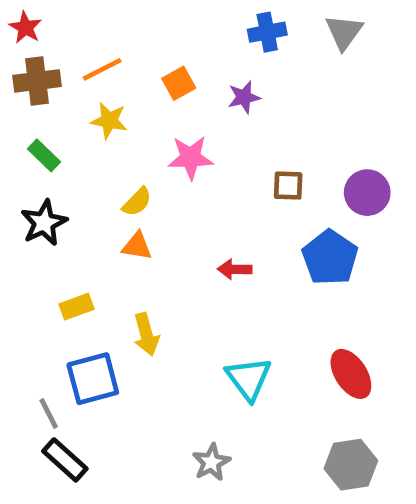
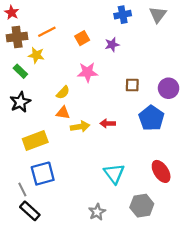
yellow star: (109, 120) -> (36, 55), moved
yellow rectangle: (77, 307) -> (35, 141), size x1.6
yellow arrow: (146, 334) -> (80, 127), moved, turned -84
gray hexagon: (351, 465) -> (142, 206), moved

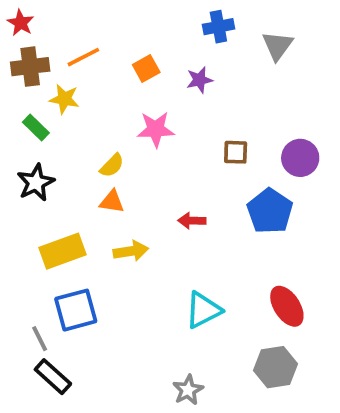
gray triangle: (158, 15) -> (277, 46), moved
yellow arrow: (80, 127) -> (131, 251), moved
cyan triangle: (114, 174) -> (203, 310), turned 40
gray hexagon: (142, 206) -> (275, 367), moved
gray star: (97, 212) -> (188, 390), moved

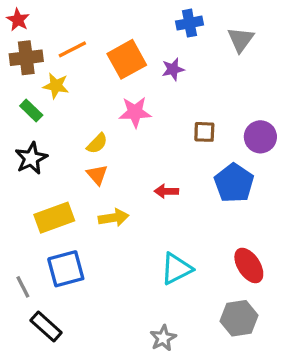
orange square: (146, 68) -> (127, 59), size x1.6
orange triangle: (112, 202) -> (97, 175), turned 40
gray line: (40, 339) -> (23, 287), moved

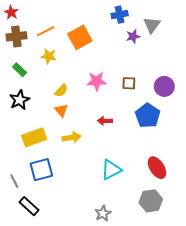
purple star: (173, 69) -> (133, 36), moved
yellow star: (56, 86) -> (49, 56), moved
pink star: (135, 112) -> (97, 81), moved

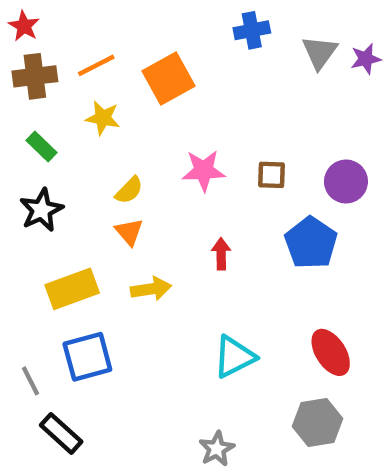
purple star: (133, 36) -> (366, 59), moved
red arrow: (105, 121) -> (221, 254), turned 88

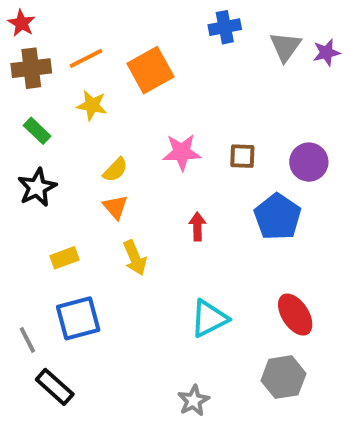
yellow rectangle: (72, 289) -> (64, 258), size x0.6
yellow arrow: (151, 289) -> (135, 258), turned 76

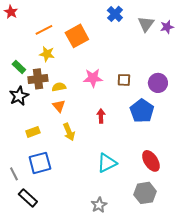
blue cross: (225, 27) -> (115, 14), turned -35
brown cross: (31, 68) -> (38, 79), moved
yellow semicircle: (115, 170) -> (59, 87), turned -144

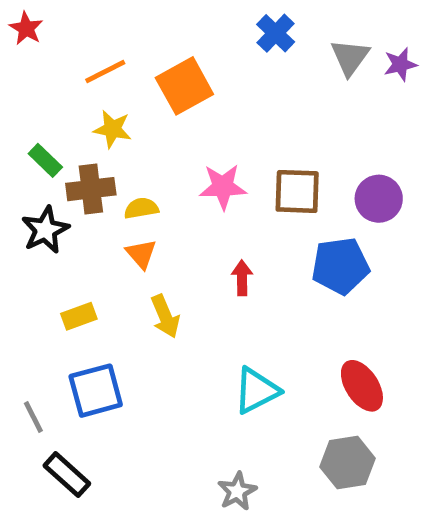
brown square: (124, 80) -> (297, 191), size x1.5
blue pentagon: (142, 111) -> (340, 266), turned 30

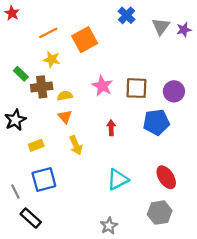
pink star: (223, 187) -> (102, 86), turned 30
black star: (45, 230) -> (15, 120), moved

